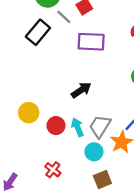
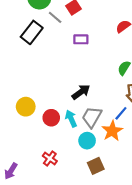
purple rectangle: (91, 42) -> (81, 39), size x0.6
black arrow: (81, 90) -> (81, 92), moved

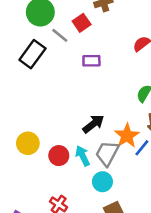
orange star: (112, 131) -> (127, 136), moved

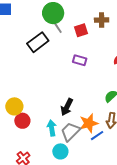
gray line: (60, 35) -> (57, 27), moved
black arrow: (93, 124) -> (67, 107), turned 138
red circle: (59, 156) -> (22, 121), moved

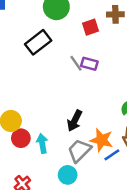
gray line: (57, 27) -> (76, 63), moved
orange star: (89, 123) -> (102, 140), turned 30
cyan arrow: (52, 128) -> (42, 143), moved

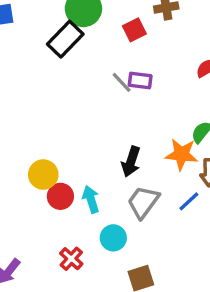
black rectangle: (38, 42) -> (65, 39), moved
orange star: (102, 140) -> (182, 154), moved
cyan circle: (68, 175) -> (113, 238), moved

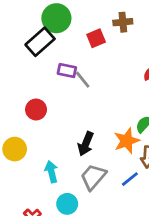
purple rectangle: (140, 80) -> (67, 71), moved
orange star: (182, 154) -> (127, 141), turned -30
red circle: (60, 196) -> (36, 110), moved

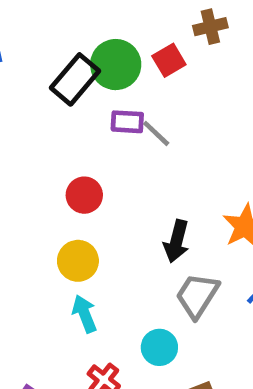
green circle: (56, 18) -> (116, 65), moved
yellow circle: (15, 149) -> (78, 261), moved
cyan arrow: (51, 172) -> (85, 314), moved

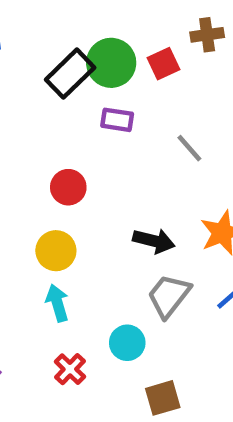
gray line: (156, 133) -> (189, 148), moved
black arrow: (176, 241) -> (154, 241), turned -96

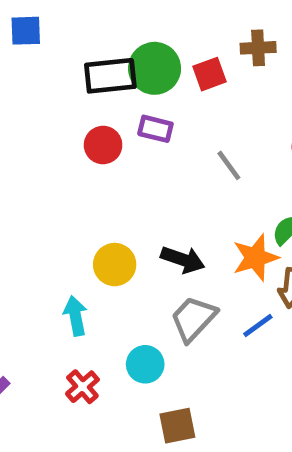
black rectangle: (70, 74) -> (110, 76), turned 33
red circle: (68, 187) -> (103, 145), moved
yellow circle: (56, 251) -> (115, 265), moved

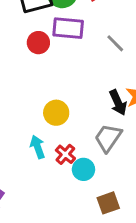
purple rectangle: (155, 129) -> (68, 28), size x1.5
black arrow: (183, 260) -> (118, 103), moved, turned 55
red cross: (82, 387) -> (65, 154), moved

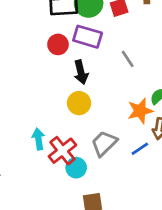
black arrow: (118, 103) -> (81, 72), moved
yellow circle: (56, 113) -> (79, 103), moved
red cross: (65, 154) -> (62, 151), size x1.5

